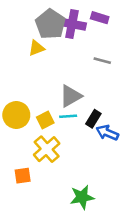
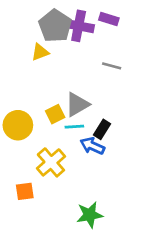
yellow square: (45, 120) -> (55, 114), moved
blue arrow: (107, 133) -> (92, 146), moved

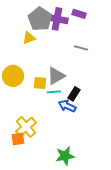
yellow square: (55, 114) -> (40, 83), turned 32
yellow circle: (18, 125) -> (13, 76), moved
yellow cross: (51, 162) -> (26, 127), moved

